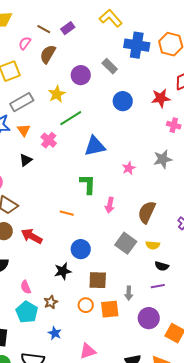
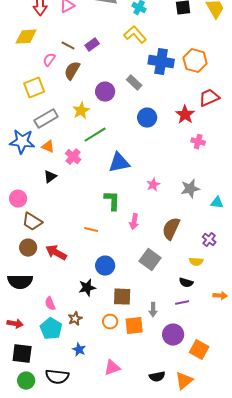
red star: (161, 98) -> (185, 115), turned -30
orange triangle: (24, 130) -> (48, 147), turned -32
gray star: (163, 159) -> (190, 189), moved
yellow semicircle: (153, 245) -> (196, 262), moved

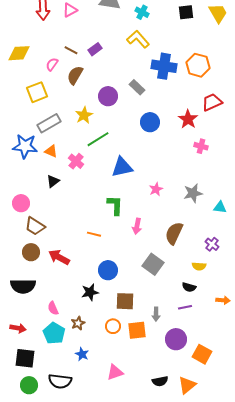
yellow diamond: (26, 37) -> (19, 53), moved

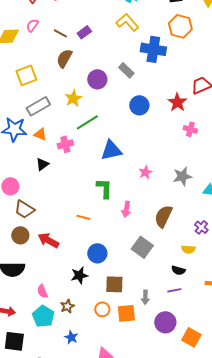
pink semicircle: (52, 64) -> (32, 25), moved
orange hexagon: (198, 65) -> (180, 26), moved
pink cross: (76, 161) -> (65, 144), turned 35

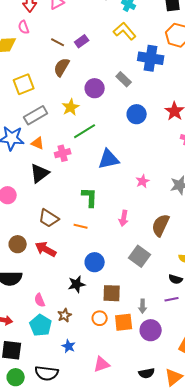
pink semicircle: (32, 25) -> (24, 27), moved, turned -56
black triangle: (42, 164) -> (40, 173), size x1.5
green L-shape: (104, 188) -> (90, 197), moved
brown trapezoid: (24, 209) -> (49, 218), moved
purple circle: (165, 322) -> (151, 330), moved

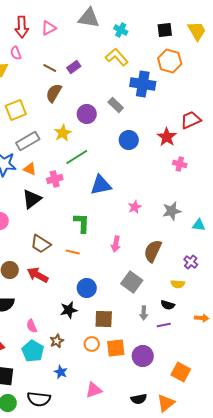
gray arrow: (143, 306) -> (144, 313), moved

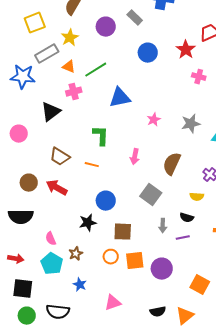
yellow star: (63, 133) -> (70, 38), moved
orange triangle: (30, 169) -> (69, 67), moved

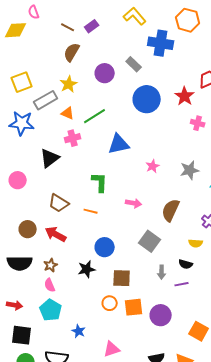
yellow square: (35, 23) -> (22, 82), moved
blue circle: (148, 53) -> (147, 99), size x1.4
pink arrow: (135, 157) -> (134, 203), turned -91
brown star: (76, 254) -> (51, 265), moved

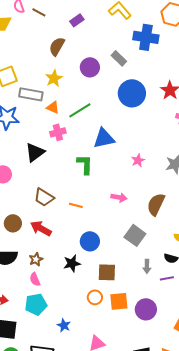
brown line: (68, 27) -> (39, 12), moved
gray rectangle: (46, 100) -> (31, 94), turned 40
green L-shape: (100, 182) -> (85, 164), moved
cyan pentagon: (51, 310) -> (36, 304), turned 30

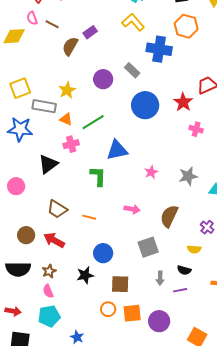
brown semicircle: (57, 46) -> (70, 46), moved
gray square: (135, 235) -> (148, 247), turned 35

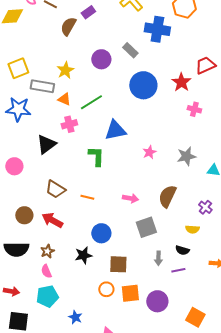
pink arrow: (132, 209) -> (130, 198), moved

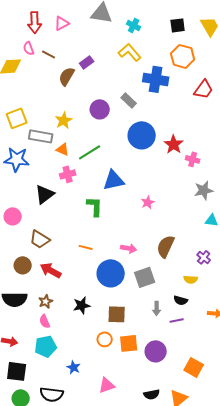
red trapezoid: (205, 65) -> (204, 89), moved, turned 150
red star: (181, 82) -> (174, 144), moved
gray star: (186, 156) -> (204, 190), moved
brown trapezoid: (55, 189) -> (40, 239), moved
blue circle: (101, 233) -> (111, 273), moved, size x1.4

